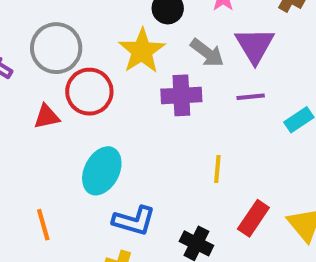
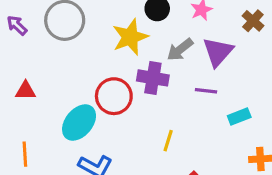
gray arrow: (207, 53) -> (180, 50), turned 92
red circle: (89, 92) -> (114, 96), moved
red triangle: (47, 117) -> (26, 91), moved

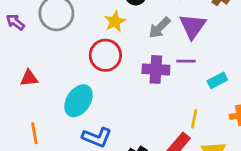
yellow star: (130, 37) -> (115, 22), size x0.7
purple cross: (153, 78) -> (156, 69), moved
red circle: (114, 96) -> (105, 55), moved
yellow line: (168, 141) -> (194, 119), moved

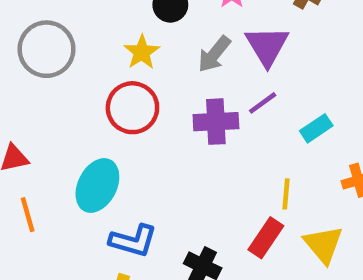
purple line: (186, 61) -> (263, 103), turned -30
orange line: (34, 133) -> (28, 215), moved

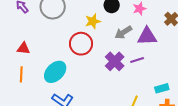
purple triangle: (267, 46) -> (147, 36), turned 40
purple cross: (216, 122) -> (115, 61), turned 30
cyan rectangle: (316, 128) -> (162, 88), moved

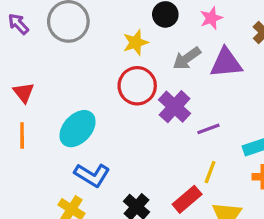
red circle: (81, 44) -> (137, 86), moved
red triangle: (23, 48) -> (24, 93), turned 48
purple line: (137, 60) -> (208, 129), moved

